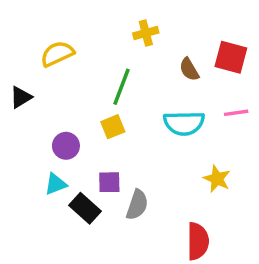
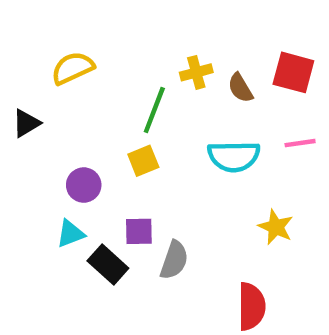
yellow cross: (146, 33) -> (196, 72), moved

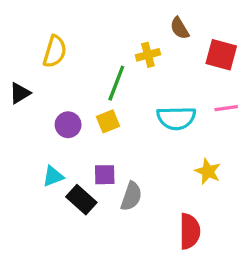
yellow semicircle: (73, 68) -> (55, 51), turned 132
brown semicircle: (240, 88) -> (180, 28), moved
purple circle: (84, 185) -> (68, 125), moved

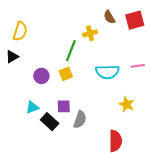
yellow semicircle: (55, 51) -> (20, 31), moved
red square: (221, 55) -> (135, 20), moved, turned -30

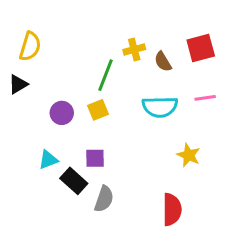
brown semicircle: (109, 17) -> (163, 62), moved
red square: (135, 20) -> (201, 48), moved
gray semicircle: (80, 120) -> (104, 199), moved

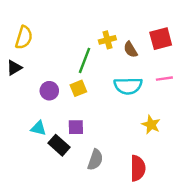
cyan triangle: (48, 160) -> (38, 128), turned 35
gray semicircle: (104, 199) -> (95, 160), moved

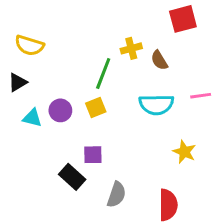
yellow semicircle: (24, 37) -> (29, 45), turned 90
red square: (161, 39) -> (183, 19), moved
cyan triangle: (38, 128) -> (32, 118), moved

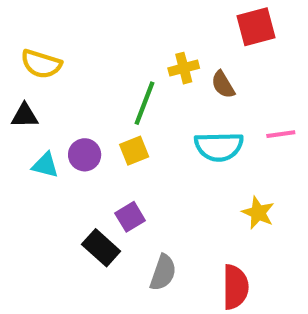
black triangle: (18, 82) -> (25, 116), turned 30
purple square: (93, 155) -> (130, 217), turned -30

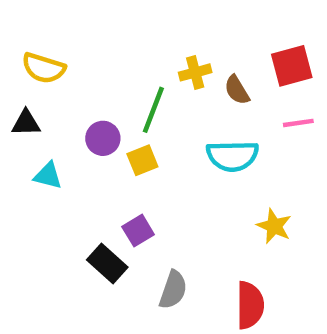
red square: (256, 27) -> (292, 66), moved
pink line: (281, 134) -> (298, 123), moved
purple circle: (85, 155) -> (103, 138), moved

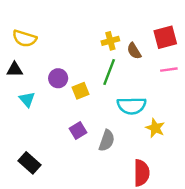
green line: (153, 110) -> (109, 72), moved
cyan semicircle: (232, 156) -> (132, 106), moved
cyan triangle: (48, 176) -> (27, 99), turned 35
black rectangle: (107, 263) -> (30, 163), moved
gray semicircle: (173, 290) -> (107, 140), moved

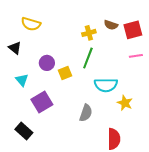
yellow semicircle: (25, 38) -> (31, 24), moved
brown semicircle: (134, 51) -> (111, 25), moved, turned -40
black triangle: (15, 70) -> (15, 48), moved, turned 40
purple square: (78, 131) -> (42, 102), moved, size x1.5

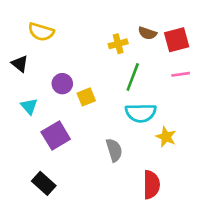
green line: (88, 58) -> (133, 77), moved
gray semicircle: (86, 113) -> (114, 150), turned -36
black rectangle: (24, 131) -> (44, 183), moved

